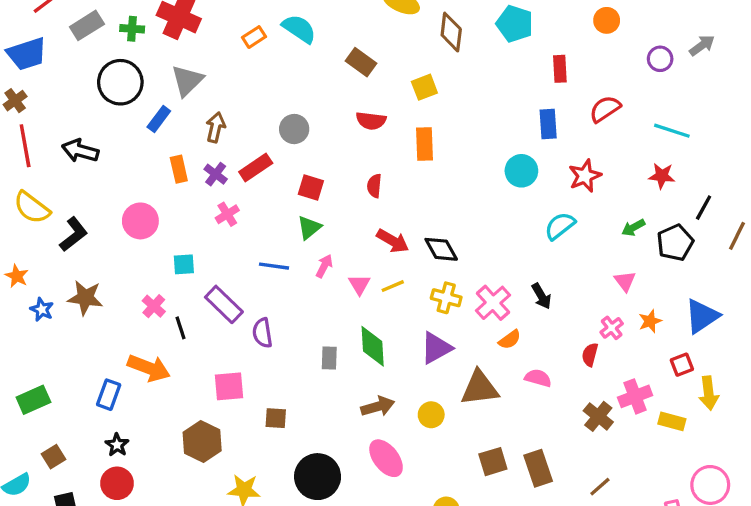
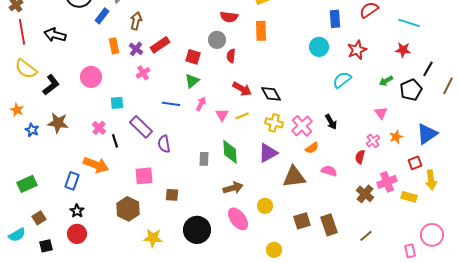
gray circle: (294, 129) -> (217, 40), moved
yellow circle: (431, 415) -> (265, 206), moved

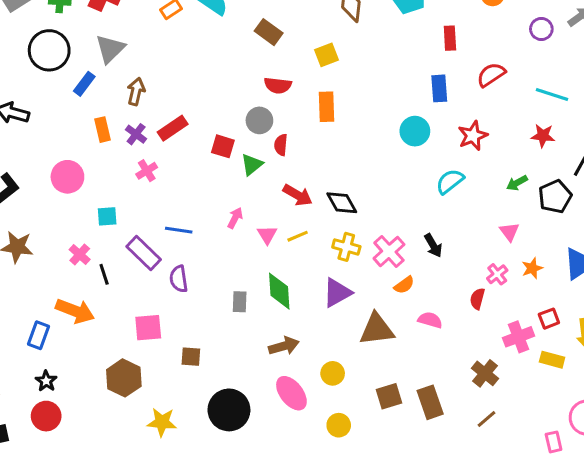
green triangle: (192, 81) -> (252, 165), moved
blue line: (171, 104) -> (179, 230), moved
red square: (415, 163) -> (549, 319), moved
brown cross: (365, 194) -> (485, 373), moved
yellow circle: (274, 250) -> (339, 425), moved

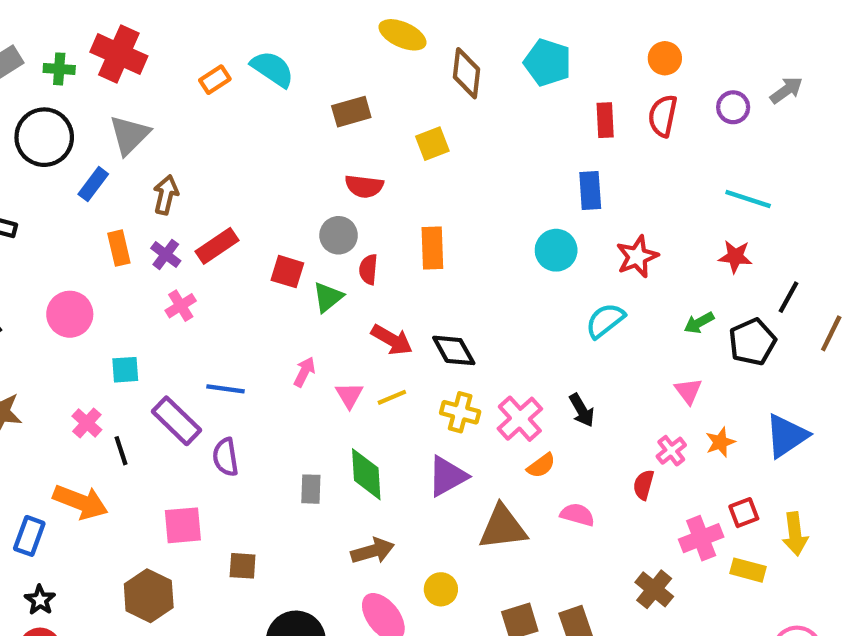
brown rectangle: (269, 32) -> (351, 112), turned -52
red semicircle: (491, 75) -> (663, 116), moved, turned -44
orange rectangle: (326, 107) -> (432, 248), moved

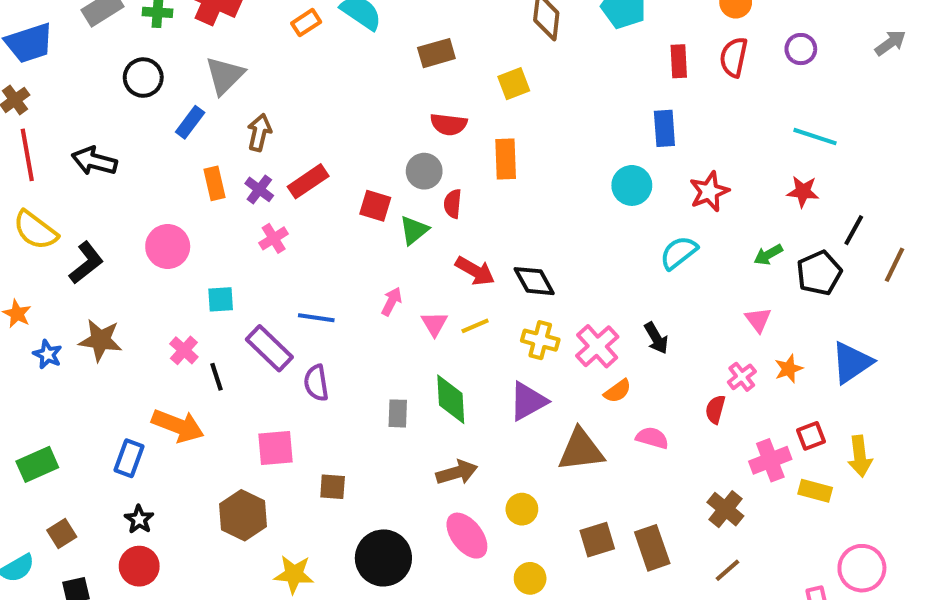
gray arrow: (786, 90) -> (890, 43), moved
black circle: (44, 137) -> (143, 78), size x0.7
orange rectangle: (432, 248) -> (506, 159), moved

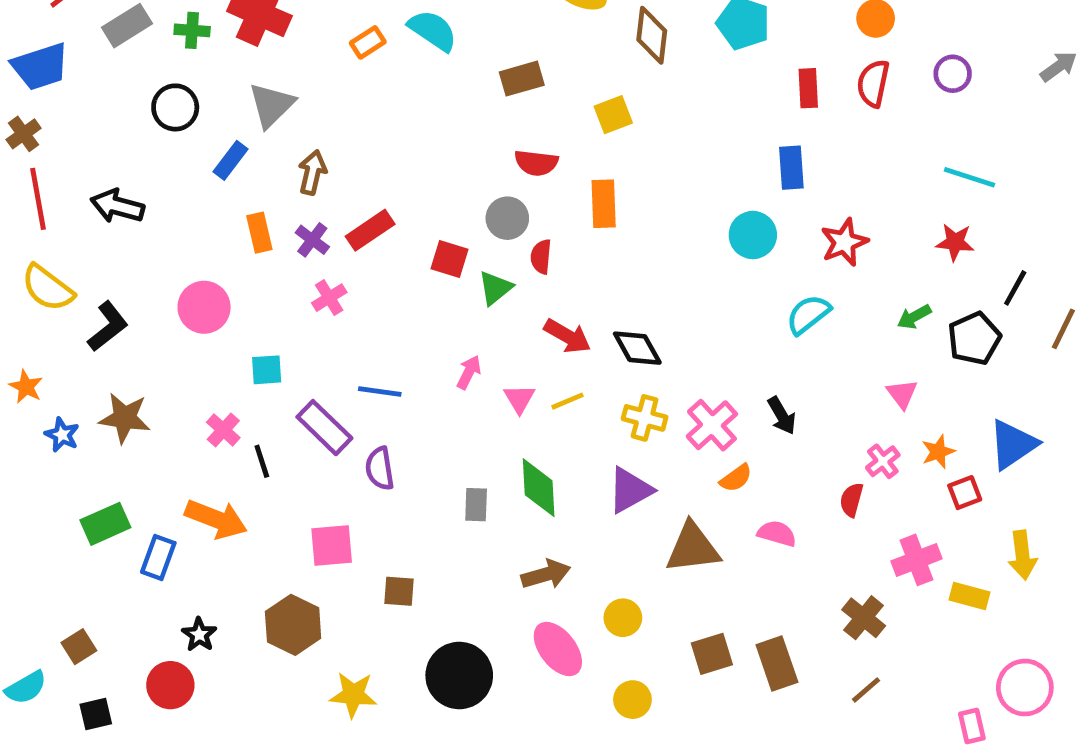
red square: (811, 436) -> (965, 493), moved
green rectangle: (37, 464) -> (105, 524), moved
black star: (139, 519) -> (199, 635), moved

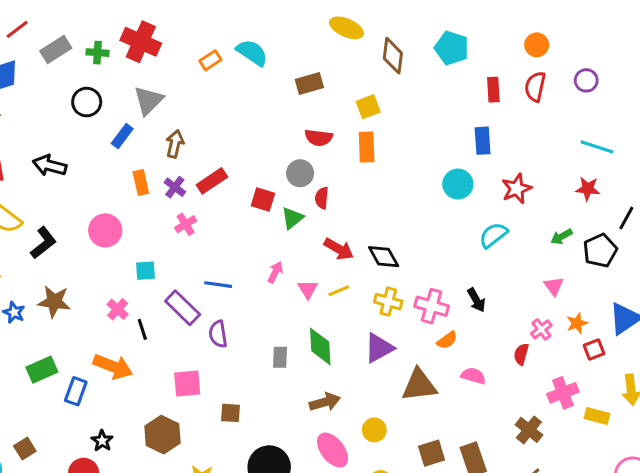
orange rectangle: (604, 204) -> (367, 147), moved
pink cross: (712, 425) -> (432, 306), turned -32

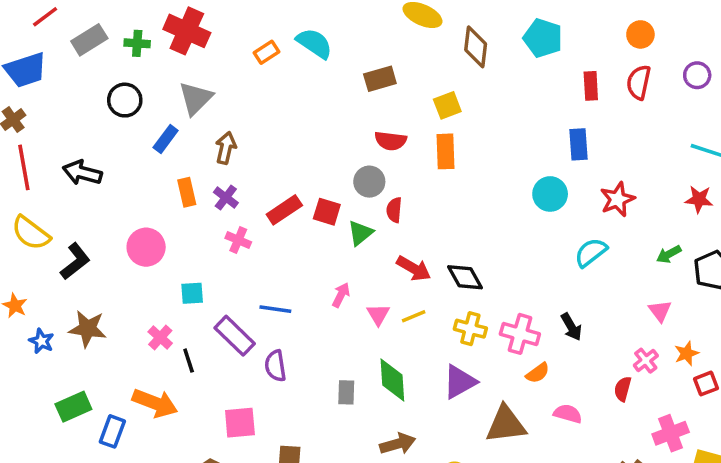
red rectangle: (212, 181) -> (284, 210), moved
pink cross: (186, 224) -> (238, 240), turned -35

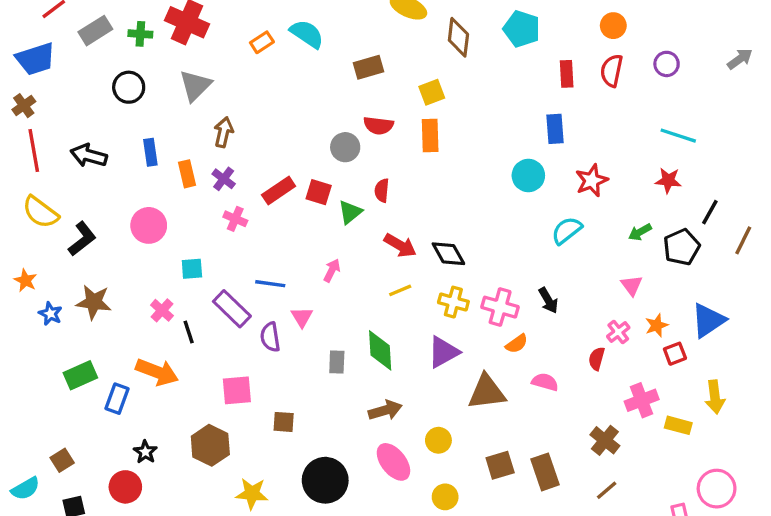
blue rectangle: (166, 139) -> (150, 152), moved, turned -45
gray circle: (369, 182) -> (345, 147), moved
pink triangle: (378, 314) -> (302, 317), moved

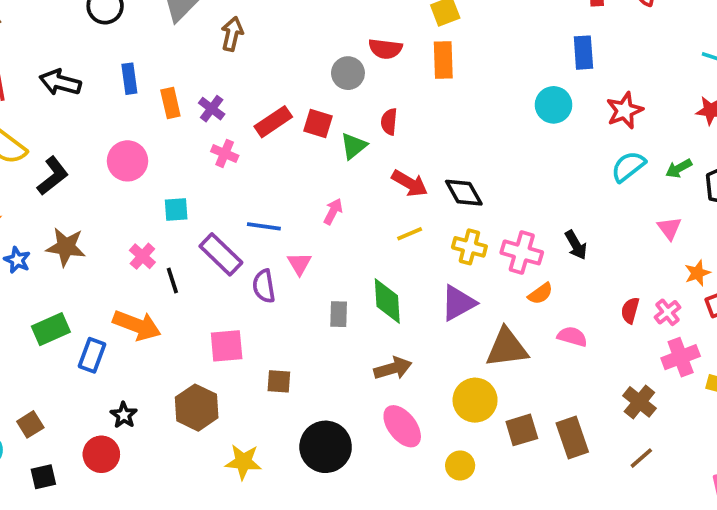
brown arrow: (224, 132) -> (232, 34), moved
cyan semicircle: (567, 230) -> (628, 167), moved
pink cross: (618, 332) -> (668, 312), moved
yellow circle: (438, 440) -> (475, 400), moved, size x1.5

